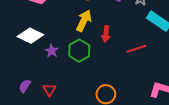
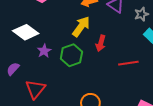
purple semicircle: (25, 86) -> (13, 69), moved
red triangle: (49, 90) -> (35, 89), size x1.5

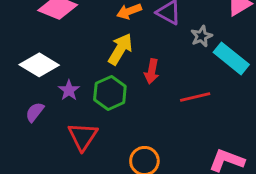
gray star: (141, 14) -> (201, 36), moved
purple semicircle: (13, 69) -> (35, 112), moved
red triangle: (35, 89) -> (83, 136), moved

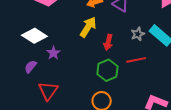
gray star: (201, 36) -> (138, 34), moved
green hexagon: (110, 93) -> (107, 70), moved
red triangle: (83, 136) -> (48, 91), moved

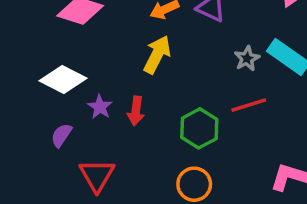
red arrow: (108, 42) -> (136, 111), moved

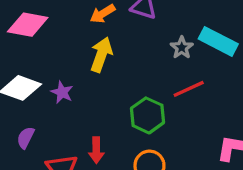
purple star: (100, 107) -> (62, 92), moved
red arrow: (136, 111) -> (96, 150), moved

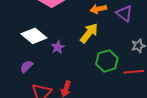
green hexagon: (147, 115) -> (107, 61), moved

